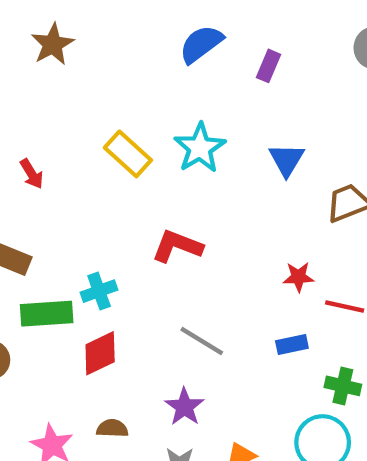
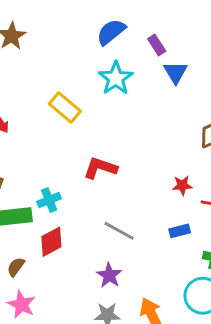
purple rectangle: (268, 66) -> (157, 45), turned -54
cyan star: (200, 148) -> (116, 78), moved
blue triangle: (286, 160) -> (175, 72), moved
brown semicircle: (112, 428) -> (16, 267), moved, turned -54

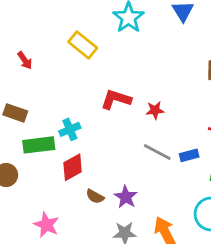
red star: (182, 185) -> (155, 110), moved
gray line: (119, 231) -> (157, 152), moved
brown semicircle: (16, 267) -> (95, 196), moved, turned -96

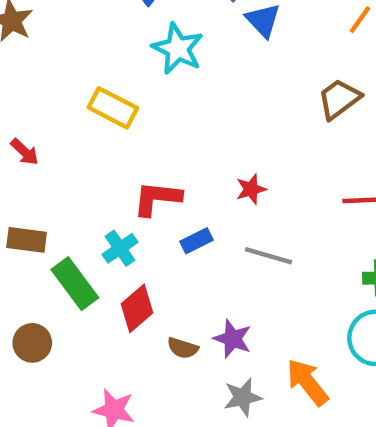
red L-shape: (116, 99) -> (157, 198), moved
green rectangle: (39, 145) -> (75, 284), turned 72
blue rectangle: (189, 155) -> (196, 241), moved

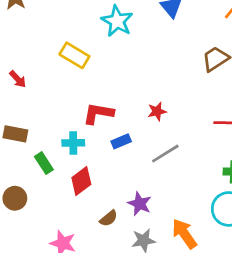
cyan cross: (120, 248) -> (73, 143), turned 30
gray line: (269, 256) -> (165, 154), turned -52
green rectangle: (75, 284) -> (44, 163), size x0.7
brown semicircle: (183, 348) -> (109, 218), moved, turned -60

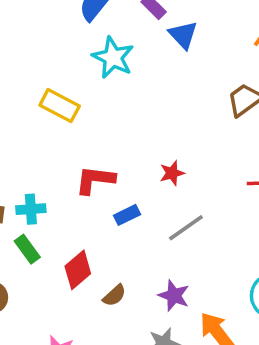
cyan cross: (73, 143) -> (31, 209), moved
purple star: (140, 204) -> (174, 296), moved
brown semicircle: (109, 218) -> (114, 295), moved

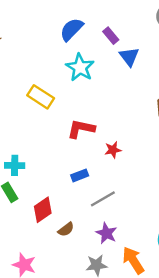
red L-shape: (95, 180) -> (81, 129), moved
gray line: (186, 228) -> (103, 199), moved

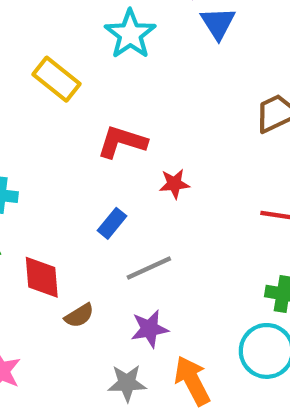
blue rectangle: (80, 175) -> (112, 223), turned -35
red diamond: (43, 210) -> (42, 277), turned -65
purple star: (106, 233) -> (150, 329), turned 30

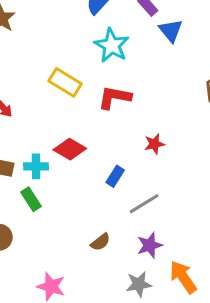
red L-shape: (122, 142) -> (115, 97), moved
red diamond: (42, 277) -> (70, 149), moved, turned -48

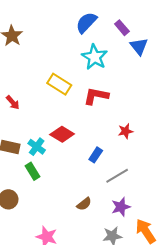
cyan cross: (36, 166) -> (37, 147), turned 36

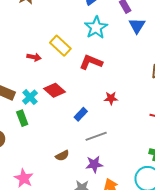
red arrow: (13, 103) -> (34, 57), moved, turned -48

